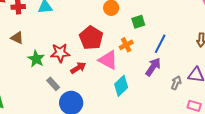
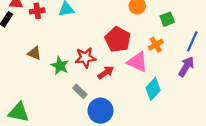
brown triangle: (17, 38) -> (34, 53), moved

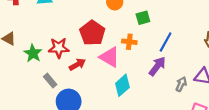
orange cross: (156, 45) -> (129, 42), turned 32

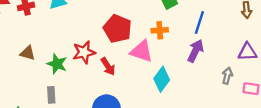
red arrow: (77, 64) -> (108, 66), turned 98
gray rectangle: (50, 81) -> (51, 95), moved, turned 48
gray arrow: (181, 84) -> (227, 76), moved

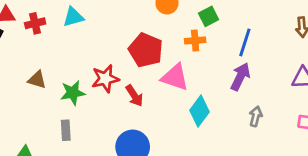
orange cross: (160, 30) -> (195, 40), moved
green star: (57, 64) -> (73, 93), turned -30
gray arrow: (227, 76) -> (256, 116), moved

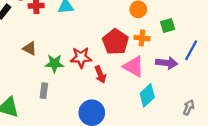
orange cross: (195, 40) -> (142, 38), moved
purple arrow: (240, 77) -> (167, 63), moved, turned 60

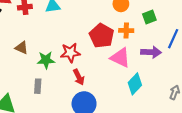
red arrow: (100, 74) -> (79, 77), moved

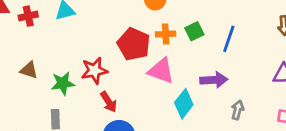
green square: (149, 17) -> (194, 31), moved
purple arrow: (151, 52) -> (214, 80), moved

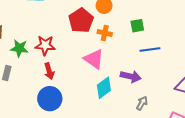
green square: (194, 31) -> (137, 26), moved
blue line: (229, 39) -> (150, 49), turned 48
red pentagon: (134, 44) -> (81, 20), moved

